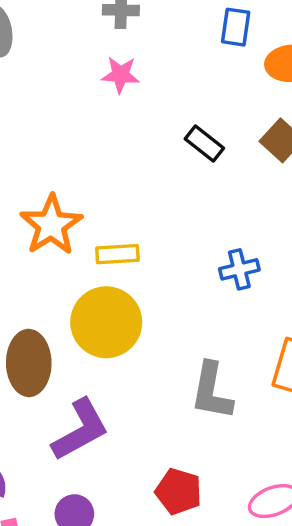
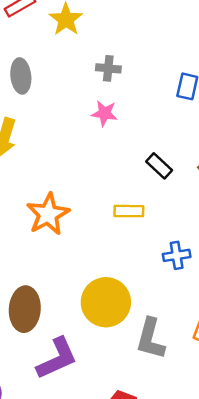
yellow rectangle: (117, 254) -> (129, 211), moved
yellow circle: (106, 322) -> (106, 302), moved

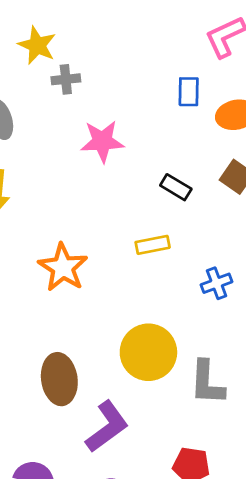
gray cross: (108, 68) -> (66, 79), moved
pink star: (104, 113) -> (102, 141), size x1.4

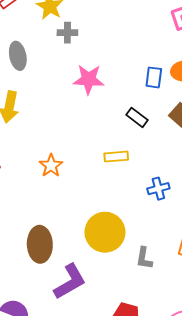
blue rectangle: (189, 92) -> (154, 77), moved
orange star: (63, 267) -> (51, 166), size x0.7
gray L-shape: (207, 383) -> (144, 258), size x0.7

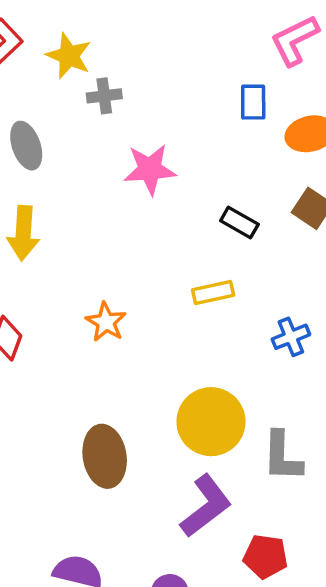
blue rectangle: (154, 77) -> (253, 102), moved
gray L-shape: (144, 258) -> (282, 456), size x1.4
purple L-shape: (70, 282) -> (206, 506), moved

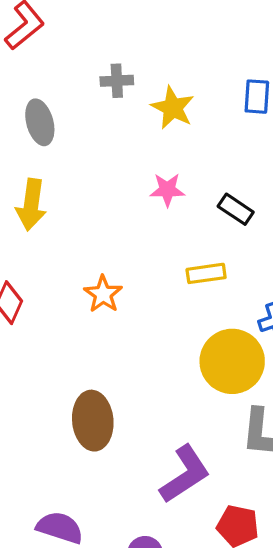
yellow star: (69, 56) -> (173, 108), moved
pink star: (150, 169) -> (167, 190), moved, size x0.7
yellow circle: (211, 422) -> (232, 361), moved

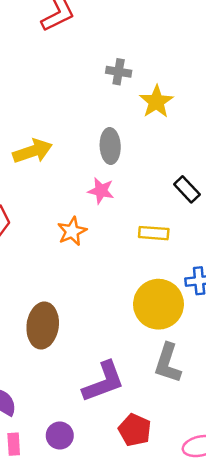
gray ellipse: (40, 122) -> (110, 146), moved
pink star: (167, 190) -> (101, 191), moved
yellow arrow: (31, 205) -> (33, 151), turned -129

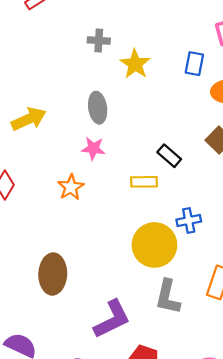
black rectangle: (187, 189) -> (169, 156), moved

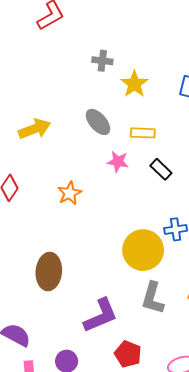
gray ellipse: (98, 108) -> (98, 122), turned -36
pink star: (93, 148) -> (118, 162), moved
yellow rectangle: (144, 182) -> (143, 133), moved

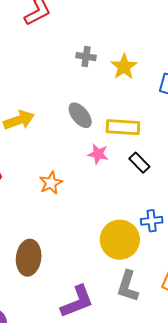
yellow star: (134, 84) -> (124, 67), moved
yellow rectangle: (143, 133) -> (123, 127), size x1.4

